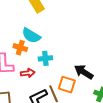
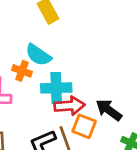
cyan cross: (45, 58) -> (56, 88), size x1.5
red arrow: (28, 73) -> (69, 106), moved, size x1.5

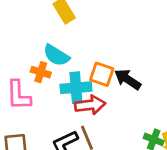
black arrow: (109, 110) -> (128, 79), moved
orange square: (84, 126) -> (102, 74), moved

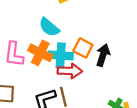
orange cross: (41, 72) -> (40, 53), moved, size x1.5
black arrow: (128, 79) -> (103, 55), turned 65

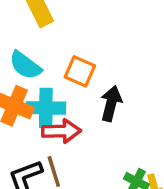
orange square: (83, 48) -> (80, 71), moved

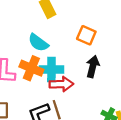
orange square: (80, 71) -> (86, 35), moved

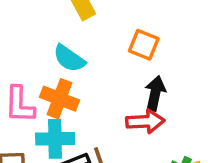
cyan cross: (51, 70) -> (55, 139), moved
red arrow: (61, 84) -> (145, 121), moved

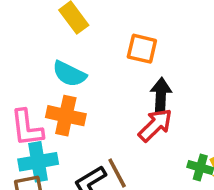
red arrow: (145, 121) -> (155, 125), turned -33
cyan cross: (55, 139) -> (38, 162), moved

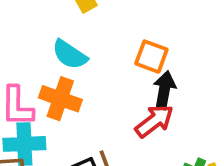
orange square: (142, 49) -> (151, 57), moved

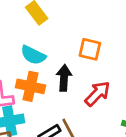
black arrow: (164, 90) -> (64, 78), moved

